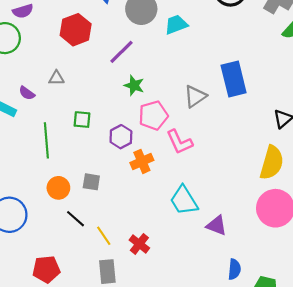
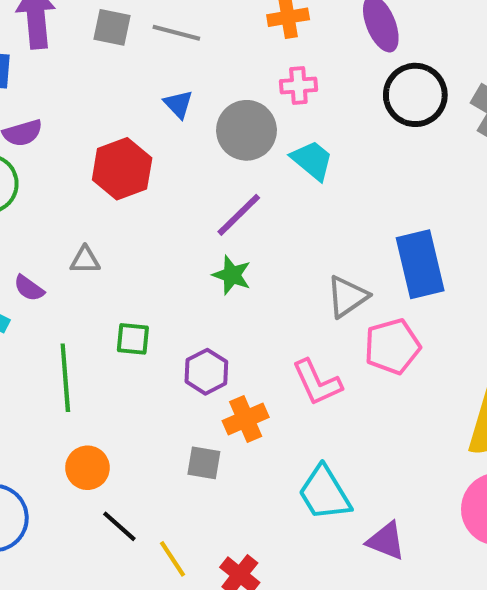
cyan trapezoid: (176, 24) -> (312, 160), turned 60
purple line: (122, 52) -> (239, 215), moved
pink pentagon: (153, 115) -> (392, 346), moved
gray square: (91, 182) -> (204, 463), moved

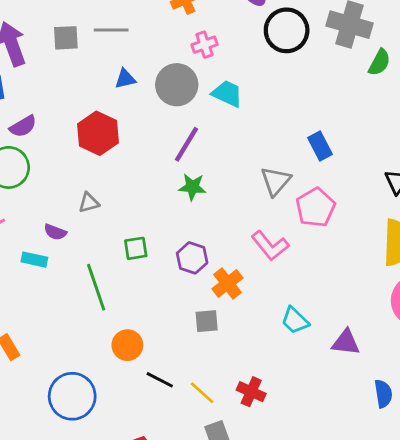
blue triangle: (178, 104) -> (125, 79), turned -45
blue rectangle: (420, 264) -> (320, 146), size x0.6
cyan trapezoid: (324, 493) -> (295, 320), size x0.7

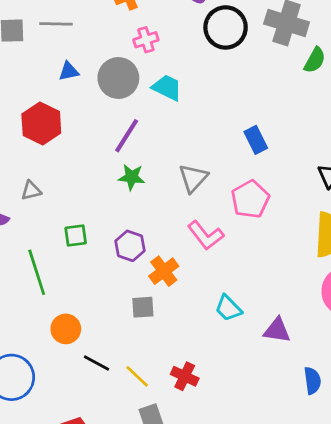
gray triangle: (276, 181) -> (193, 178), moved

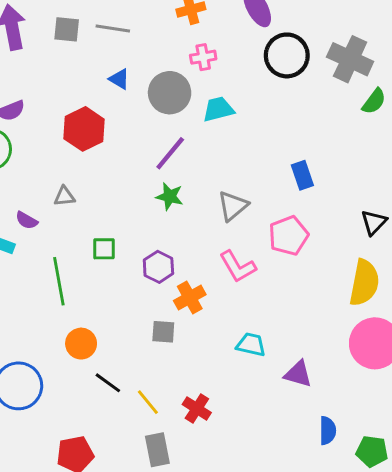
blue triangle: (69, 71) -> (119, 79), turned 35
cyan trapezoid: (167, 88) -> (218, 109), turned -48
cyan trapezoid: (228, 308) -> (251, 344), turned 140

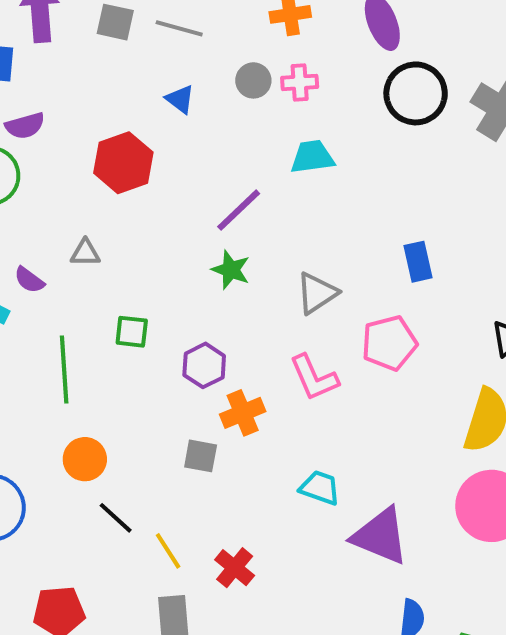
gray circle: (170, 93) -> (253, 80), moved, size x0.6
purple triangle: (298, 374) -> (380, 536), size x1.5

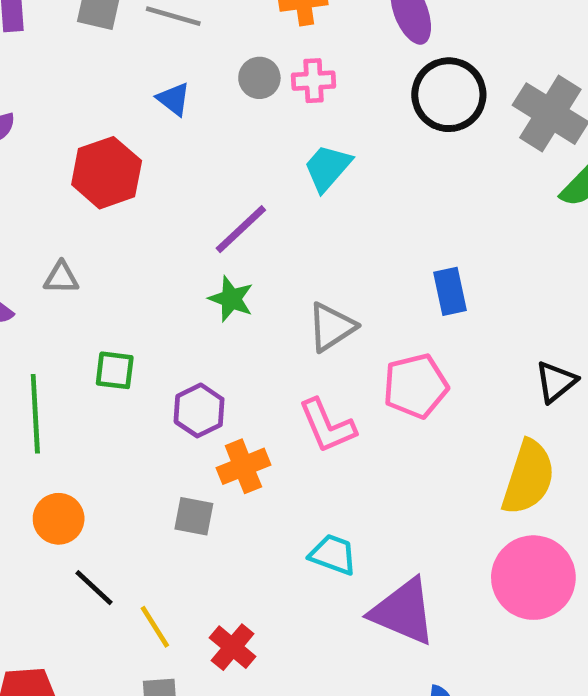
cyan trapezoid: (312, 157) -> (327, 168), turned -42

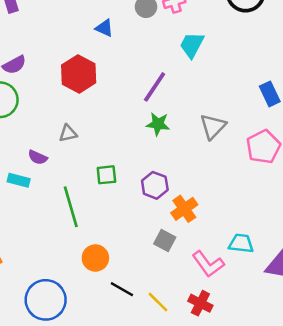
pink L-shape: (327, 426) -> (208, 264), moved
gray square: (194, 516) -> (165, 240), turned 30

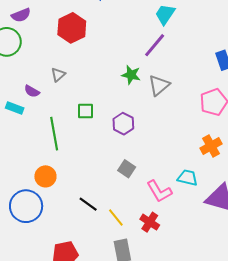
purple line: (155, 87) -> (155, 45), moved
gray triangle: (213, 126) -> (159, 85), moved
gray triangle: (68, 133) -> (58, 75), turned -35
orange cross: (184, 209) -> (211, 146), moved
orange circle: (95, 258) -> (45, 176), moved

